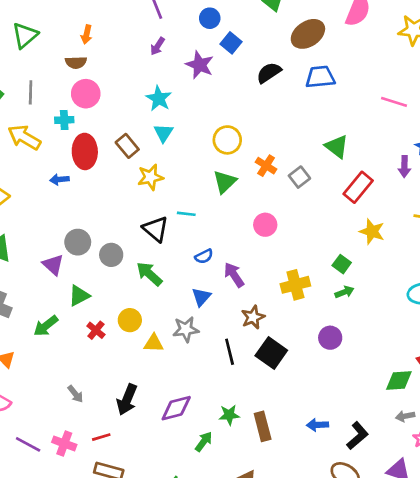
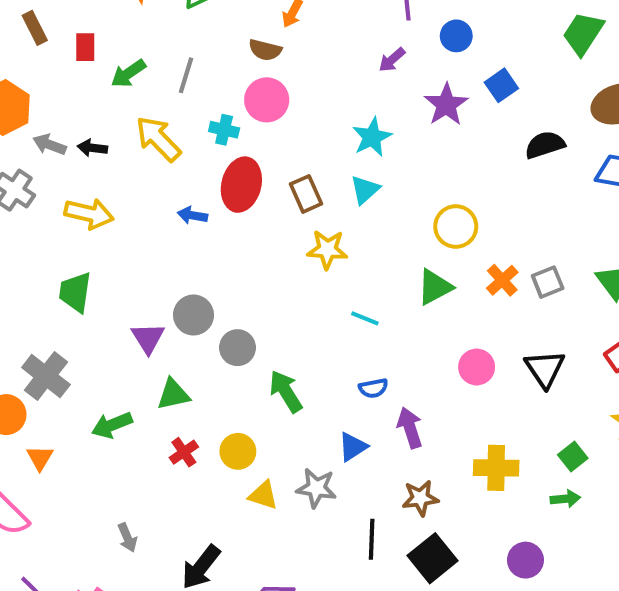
blue circle: (210, 18) -> (456, 36), moved
gray square: (299, 177) -> (548, 282), moved
black triangle: (156, 229) -> (545, 369), moved

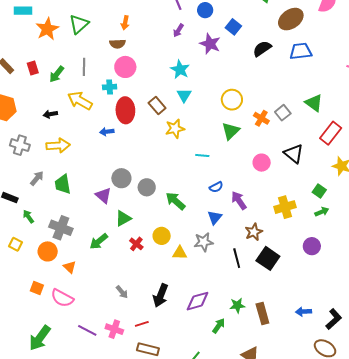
gray arrow: (49, 145) -> (37, 178), moved, turned 126

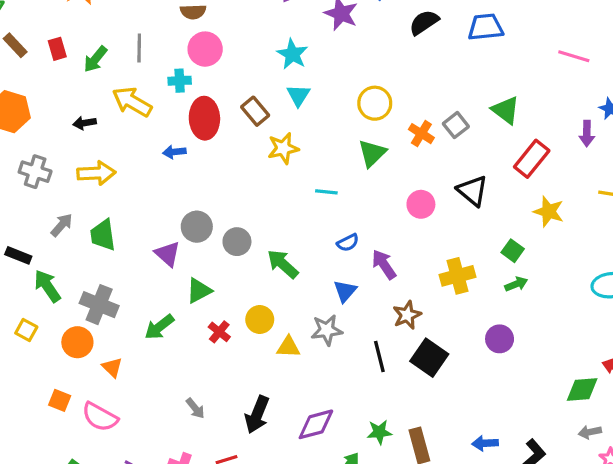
green arrow: (28, 217) -> (47, 286), size x1.5

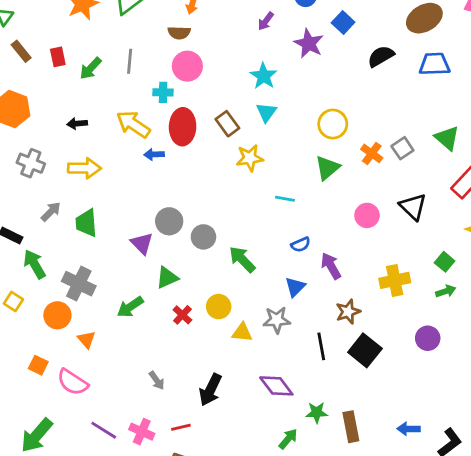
yellow arrow: (132, 102) -> (133, 124), moved
purple diamond: (316, 424) -> (276, 386), moved, turned 64

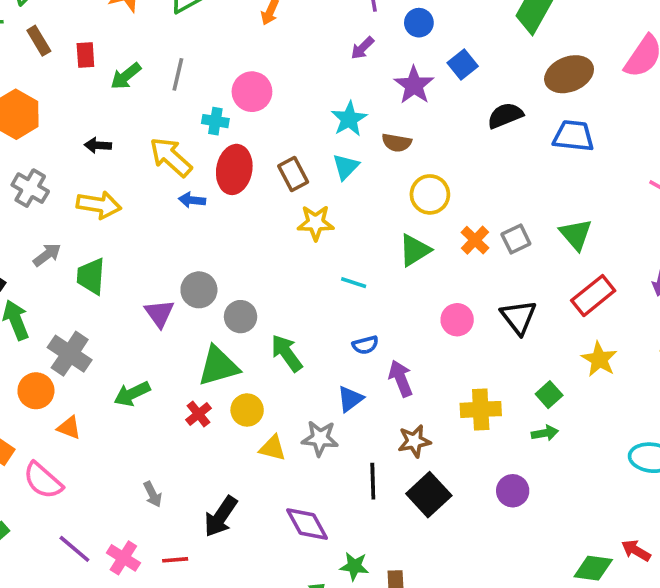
brown semicircle: (179, 33) -> (397, 143), moved
green triangle: (167, 278) -> (218, 366), moved, size x1.4
orange triangle: (86, 340) -> (69, 428), turned -36

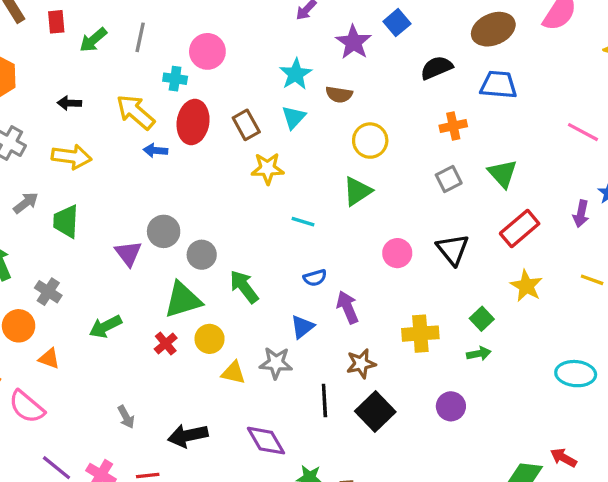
orange cross: (475, 240) -> (453, 126), moved, turned 35
gray cross: (70, 354) -> (48, 292), size x0.7
black arrow: (221, 517) -> (188, 436), turned 45

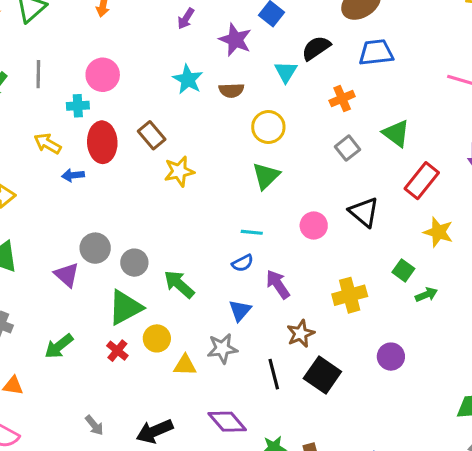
yellow arrow: (135, 112) -> (48, 144), size x0.7
cyan triangle: (294, 117) -> (286, 72), moved
cyan line: (303, 222) -> (252, 232), moved
green arrow: (479, 354) -> (426, 295), moved

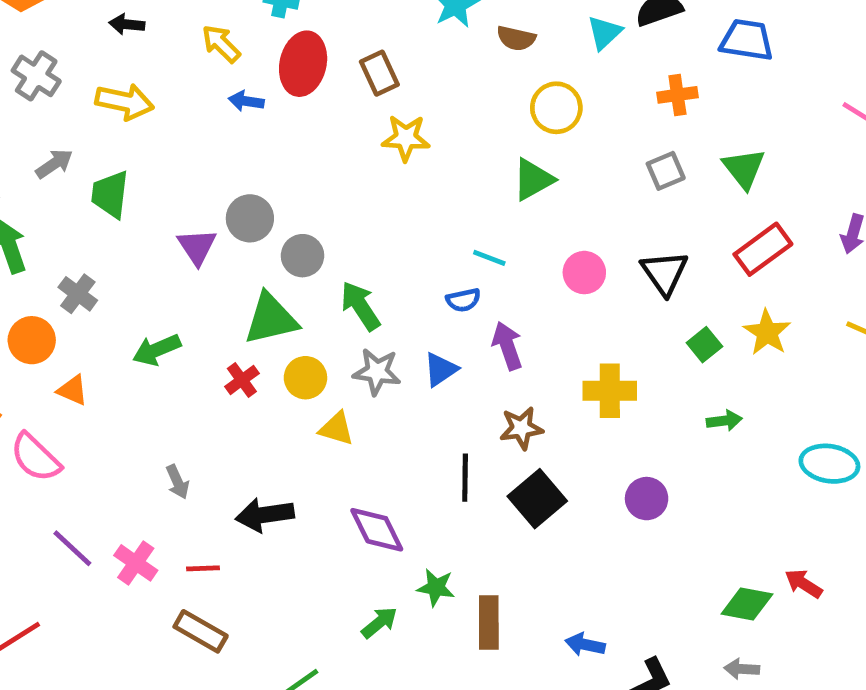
green square: (403, 270) -> (704, 345), moved
gray star: (222, 348) -> (377, 372), moved

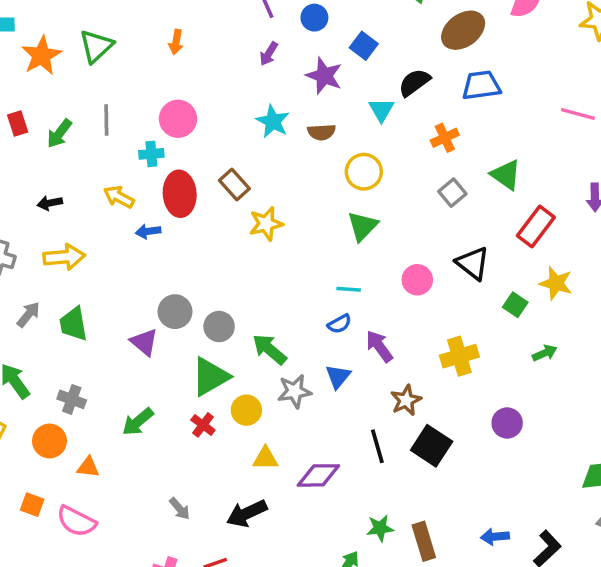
yellow triangle: (336, 429) -> (265, 458), moved
purple diamond: (377, 530) -> (318, 475), moved, turned -48

